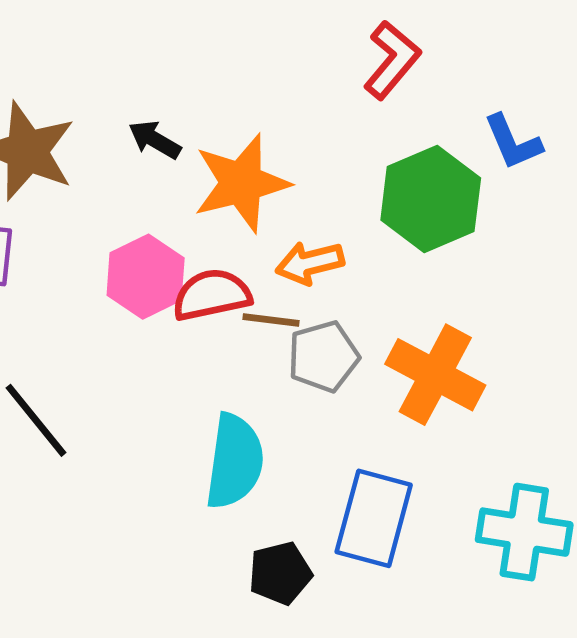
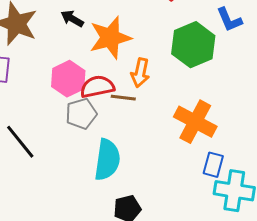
orange arrow: (310, 263) -> (140, 73), turned -64
gray pentagon: (323, 356) -> (81, 114), moved
blue rectangle: (374, 518) -> (213, 165), moved, size x0.6

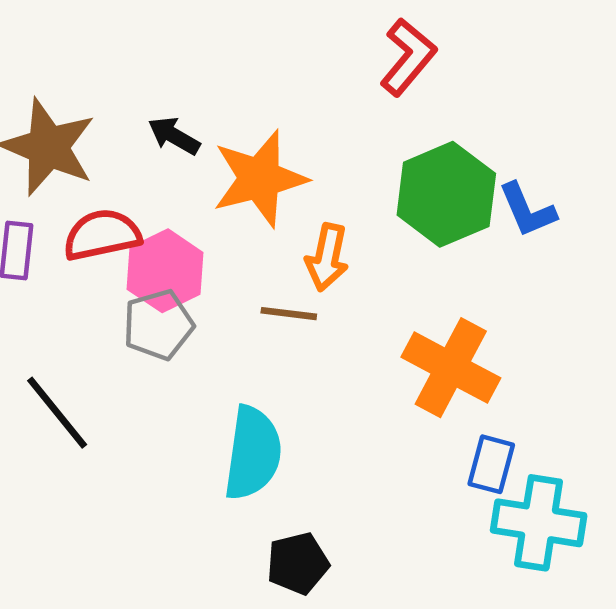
blue L-shape: (229, 20) -> (527, 210), moved
red semicircle: (97, 87) -> (102, 235), moved
gray pentagon: (81, 114) -> (158, 325), moved

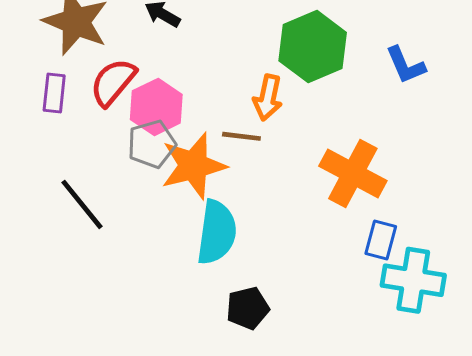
orange star: (260, 179) -> (193, 166), moved
green hexagon: (446, 194) -> (313, 47), moved
red semicircle: (102, 235) -> (113, 82), turned -38

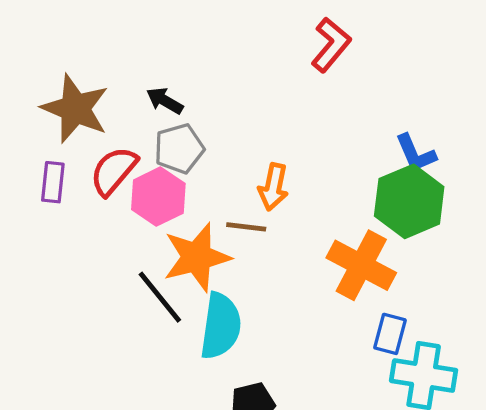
green hexagon: (313, 47) -> (409, 201), moved
gray pentagon: (152, 144) -> (179, 149), moved
black line: (82, 204) -> (160, 297), moved

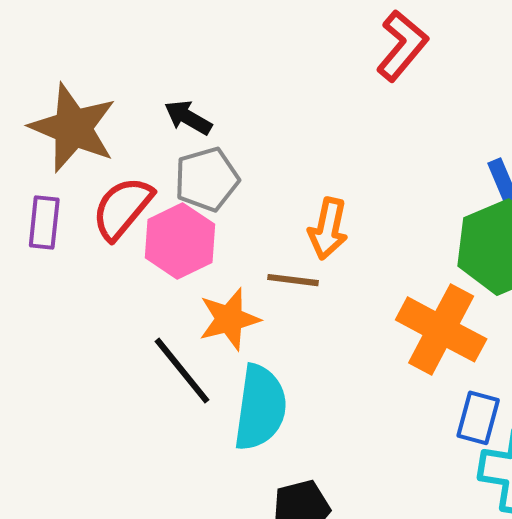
orange star: (197, 257) -> (229, 319), size x0.7

